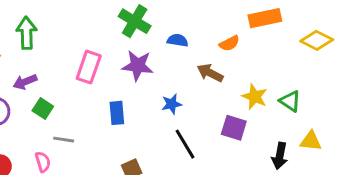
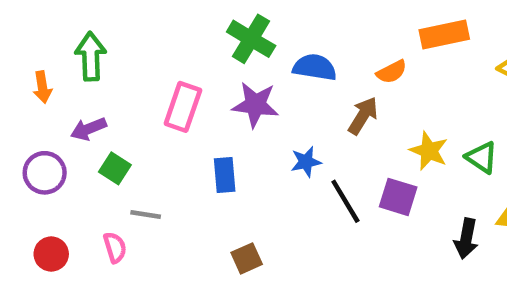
blue semicircle: (178, 40) -> (315, 67), size x1.4
brown arrow: (210, 73) -> (363, 116), turned 95
black line: (185, 144) -> (345, 201), moved

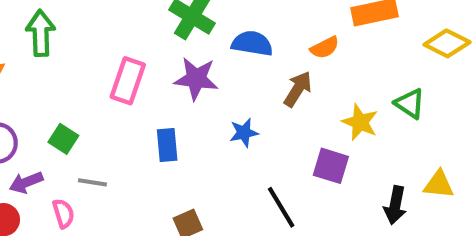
purple arrow: (89, 129) -> (26, 182), moved
green triangle: (482, 157) -> (410, 104), moved
black line: (345, 201) -> (281, 207), moved

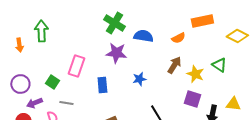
pink rectangle: (128, 81) -> (76, 66), moved
brown arrow: (298, 89) -> (174, 65), moved
purple square: (331, 166) -> (192, 99), moved

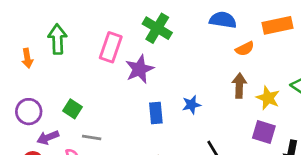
blue semicircle: (143, 36) -> (223, 20), moved
purple star: (116, 53) -> (139, 69), moved, turned -30
brown arrow: (174, 65) -> (239, 86), turned -30
pink rectangle: (76, 66) -> (111, 47), moved
blue rectangle: (102, 85) -> (156, 113), moved

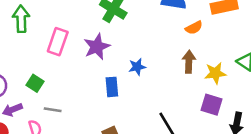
pink rectangle: (111, 47) -> (58, 42), moved
yellow star: (268, 98) -> (215, 73), turned -30
blue star: (191, 105) -> (137, 67), moved

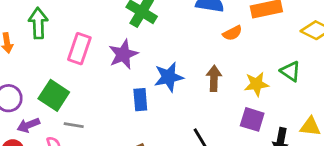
brown arrow: (189, 62) -> (214, 78), moved
blue star: (137, 67) -> (169, 77), size x1.5
green square: (35, 83) -> (54, 95), size x1.5

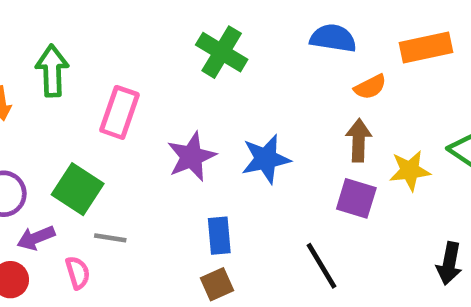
purple star: (123, 54) -> (191, 157), moved
brown arrow: (214, 78) -> (359, 140), moved
blue rectangle: (140, 100) -> (219, 236), moved
purple square: (252, 119) -> (356, 198), moved

